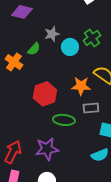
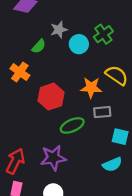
orange cross: (14, 62) -> (20, 72), moved
green ellipse: (64, 120) -> (72, 125), turned -30

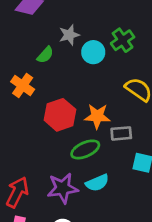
orange star: (91, 88) -> (97, 116), moved
cyan semicircle: (112, 164) -> (97, 183), moved

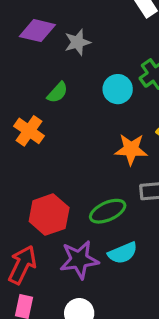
gray star: (69, 35) -> (78, 42), moved
red hexagon: (60, 115) -> (49, 215), moved
orange star: (97, 116) -> (131, 149), moved

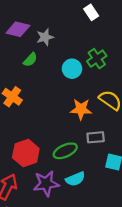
green semicircle: (57, 92) -> (30, 60), moved

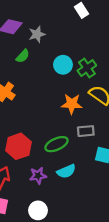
green cross: (97, 59) -> (87, 68), moved
purple star: (46, 183) -> (38, 176), size x0.7

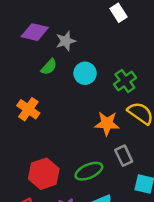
cyan circle: (63, 65) -> (85, 73), moved
gray rectangle: (86, 131) -> (124, 156), turned 70

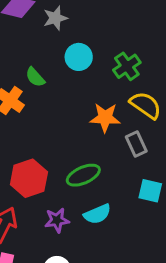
green semicircle: (49, 67) -> (35, 77), moved, turned 96
gray rectangle: (124, 156) -> (136, 144), moved

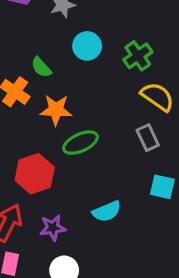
orange star: (105, 118) -> (56, 110), moved
green ellipse: (83, 175) -> (81, 143), moved
purple star: (57, 220) -> (53, 228), moved

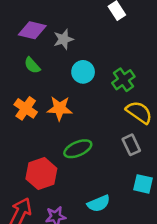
green semicircle: (41, 67) -> (32, 65), moved
orange star: (56, 110) -> (60, 108), moved

